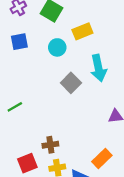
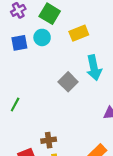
cyan circle: (57, 47) -> (42, 37), moved
green line: (15, 107) -> (15, 105), turned -32

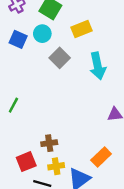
blue square: (19, 43) -> (18, 39), turned 35
gray square: (68, 82) -> (60, 58), moved

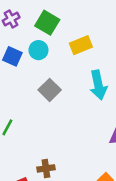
gray square: (60, 58) -> (50, 90), moved

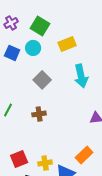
brown cross: (46, 168) -> (39, 114), moved

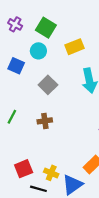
purple cross: (11, 23) -> (15, 24), turned -32
blue square: (12, 53) -> (16, 66), moved
yellow cross: (45, 163) -> (51, 173), turned 32

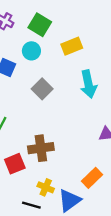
brown cross: (45, 121) -> (41, 148), moved, size x1.5
red square: (24, 169) -> (15, 164), moved

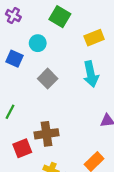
green square: (40, 25) -> (60, 17), moved
yellow rectangle: (72, 46) -> (94, 38), moved

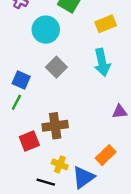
cyan circle: (38, 43) -> (46, 30), size x1.5
blue square: (14, 59) -> (21, 80), moved

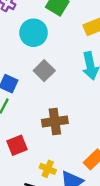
brown cross: (55, 126) -> (55, 121), moved

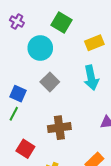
red square: (17, 145) -> (25, 149), turned -36

